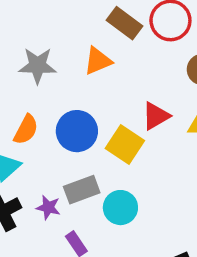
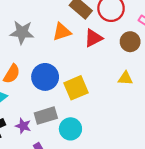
red triangle: (156, 116) -> (93, 38), moved
yellow square: (125, 145) -> (76, 88), turned 30

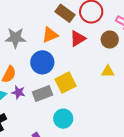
blue circle: (45, 77) -> (42, 62), moved
gray rectangle: (46, 116) -> (42, 94), moved
purple star: (23, 126) -> (18, 92), moved

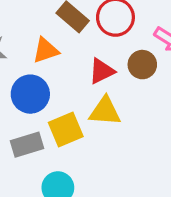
red triangle: (78, 39) -> (102, 71), moved
yellow triangle: (108, 71) -> (105, 111), moved, size x1.5

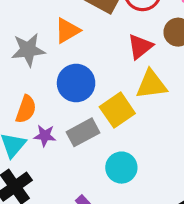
orange triangle: (46, 50) -> (67, 31), moved

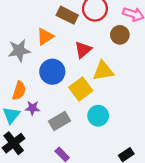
red triangle: (140, 47) -> (83, 50), moved
gray rectangle: (83, 132) -> (60, 121), moved
cyan circle: (121, 168) -> (98, 116), moved

